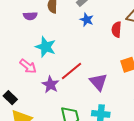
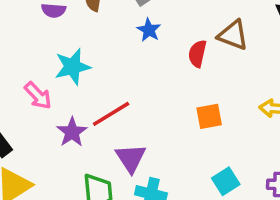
cyan star: (46, 47) -> (73, 67), turned 30
purple triangle: (98, 82) -> (131, 158), moved

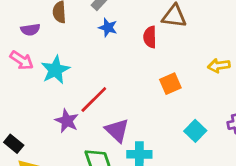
pink arrow: (38, 96) -> (22, 60), moved

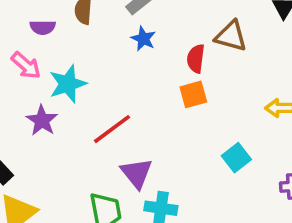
orange square: (170, 84) -> (193, 94), moved
purple star: (67, 121) -> (42, 120), moved
cyan square: (195, 131) -> (236, 158), moved

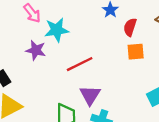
red semicircle: (196, 59) -> (130, 27), moved
purple star: (42, 120) -> (36, 50), turned -30

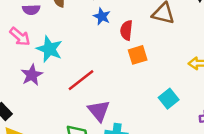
cyan star: (57, 30) -> (49, 49), turned -30
purple star: (36, 50) -> (32, 75), turned -30

